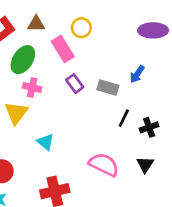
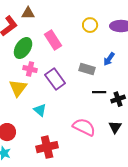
brown triangle: (36, 24) -> (28, 13), moved
yellow circle: (81, 28) -> (90, 25), moved
purple rectangle: (75, 84) -> (55, 79), moved, size x1.5
black line: (124, 118) -> (99, 92), turned 64

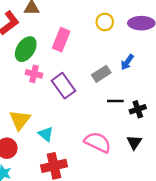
pink rectangle: (53, 40) -> (61, 40), turned 54
gray rectangle: (87, 69) -> (101, 74), turned -49
yellow triangle: (18, 88) -> (20, 120), moved
cyan triangle: (40, 110) -> (46, 134), moved

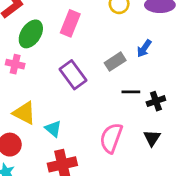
pink cross: (34, 74) -> (15, 64), moved
yellow triangle: (20, 120) -> (24, 113), turned -40
pink semicircle: (98, 142) -> (111, 138), turned -96

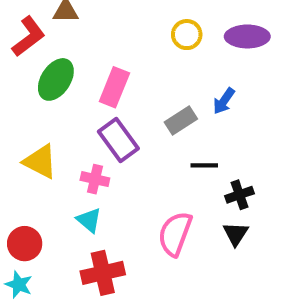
pink rectangle: (70, 23) -> (114, 87), moved
pink cross: (15, 64) -> (95, 179), moved
black cross: (156, 101) -> (239, 195), moved
yellow triangle: (24, 113) -> (40, 162), moved

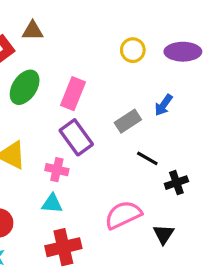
black line: (204, 165) -> (147, 158), turned 30
cyan triangle: (89, 220) -> (52, 204), turned -35
pink semicircle: (175, 234) -> (123, 215), turned 45
black triangle: (236, 234) -> (164, 234), moved

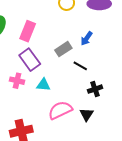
black line: (147, 158) -> (80, 66), moved
cyan triangle: (52, 204) -> (43, 85), moved
black triangle: (164, 234) -> (87, 114), moved

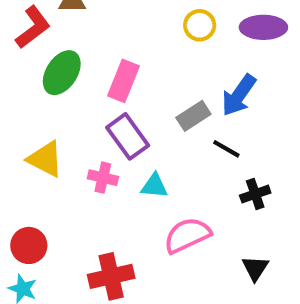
blue arrow: (87, 39) -> (239, 95), size x1.5
black triangle: (87, 114) -> (255, 268), moved

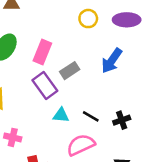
gray rectangle: (193, 116) -> (70, 71), moved
black line: (226, 149) -> (91, 116), moved
pink cross: (103, 178) -> (13, 137), moved

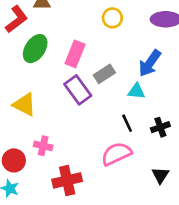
yellow circle: (88, 19) -> (112, 18), moved
cyan triangle: (61, 115) -> (136, 91), moved
black line: (91, 116) -> (127, 123), turned 35

